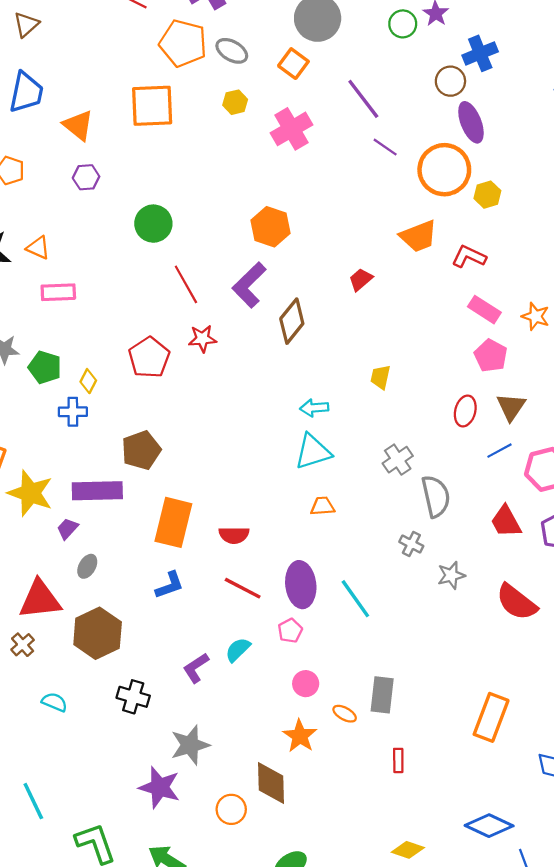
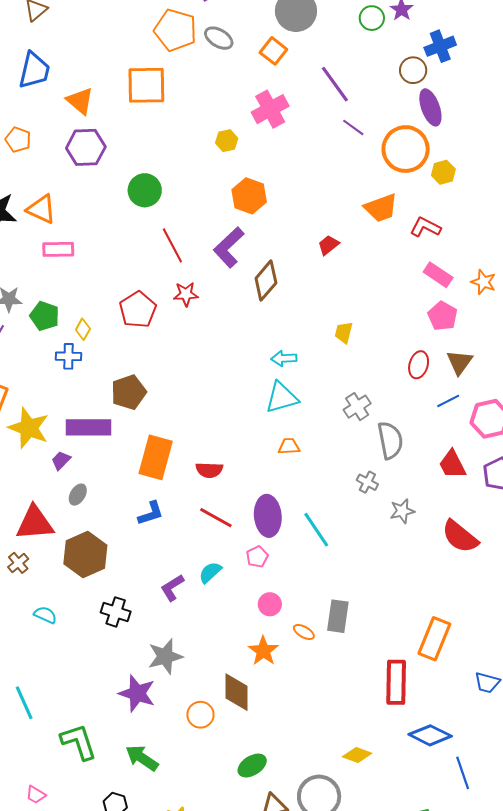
yellow hexagon: (235, 102) -> (227, 141), moved
purple hexagon: (86, 177) -> (86, 147), size x1.6
orange triangle: (38, 248) -> (41, 209), size x1.4
red rectangle: (398, 760) -> (396, 682), moved, size x2.0

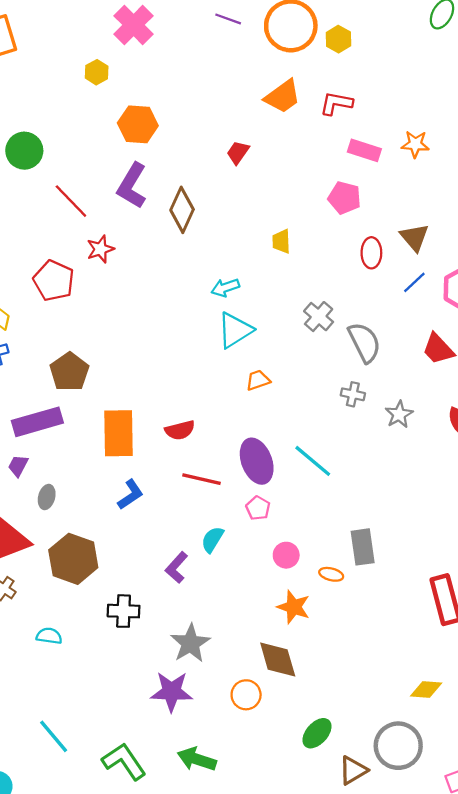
pink pentagon: (443, 316) -> (344, 198), moved

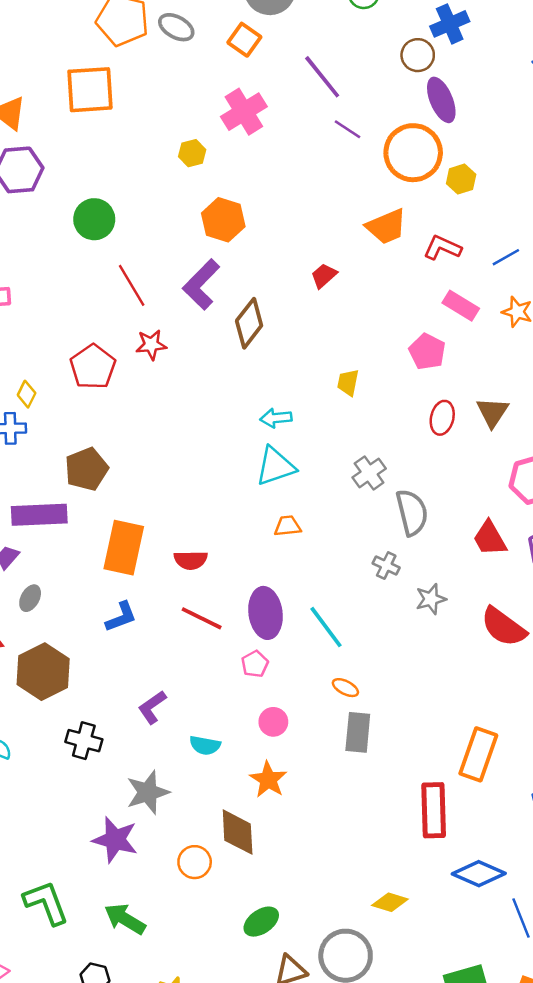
blue line: (414, 282) -> (506, 257), moved
cyan semicircle: (212, 540) -> (205, 745), moved, turned -124
orange ellipse: (331, 574) -> (345, 688), moved

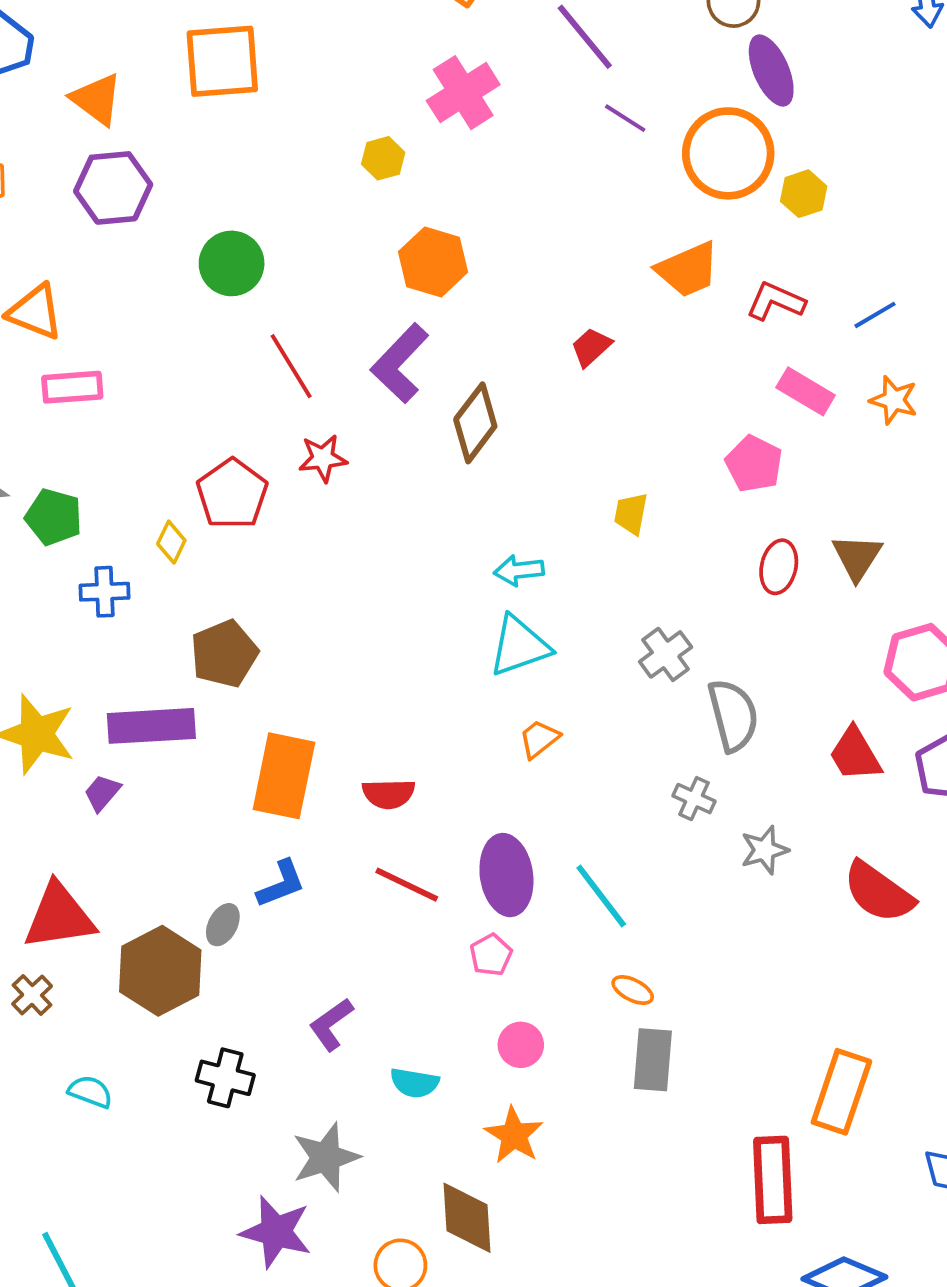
yellow diamond: (27, 394) -> (171, 542), moved
orange trapezoid: (288, 526) -> (539, 739), turned -32
gray ellipse: (30, 598) -> (223, 925), moved

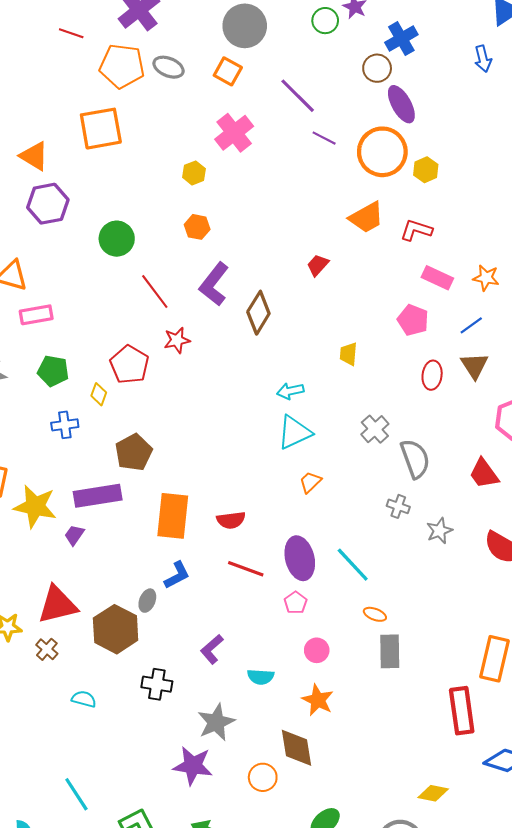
orange hexagon: (433, 262) -> (197, 227), moved, size x0.7
blue line: (875, 315) -> (471, 325), moved
green pentagon: (54, 517) -> (53, 371), moved

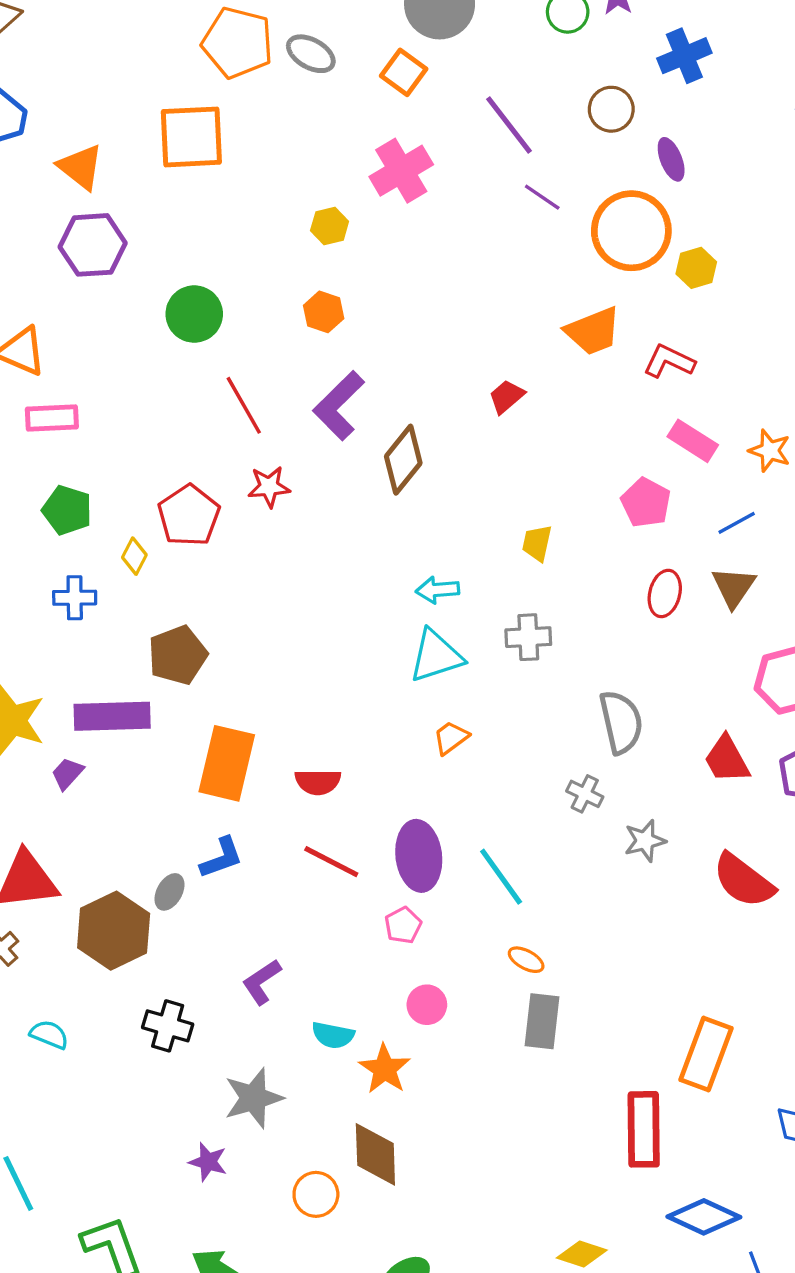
brown circle: (377, 68) -> (611, 109), moved
purple ellipse: (401, 104) -> (671, 159), size x0.7
gray cross: (375, 429) -> (528, 637), moved, turned 32
orange star: (318, 700) -> (385, 1069), moved
purple star: (193, 766) -> (208, 1162), size x0.6

